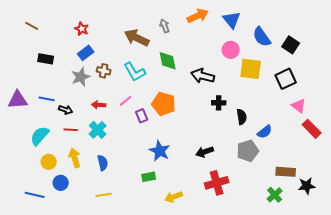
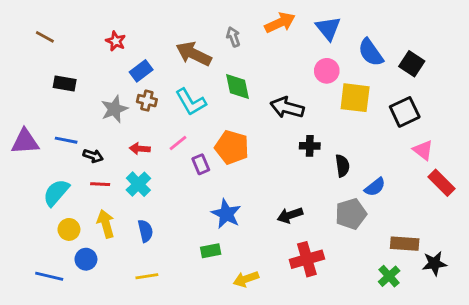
blue rectangle: (86, 53) -> (141, 71), moved

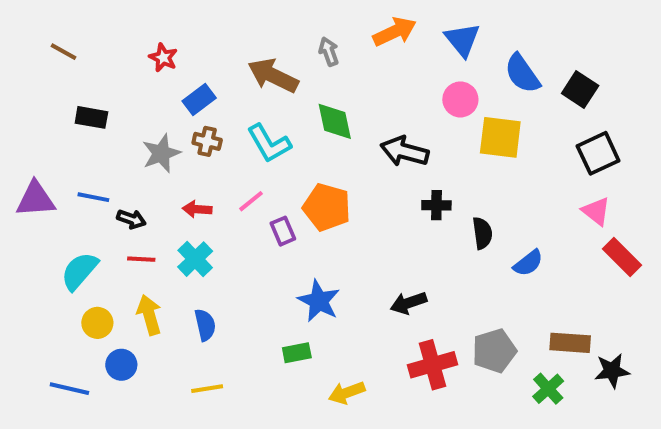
black square: (405, 112) -> (598, 153), moved
gray pentagon: (351, 214) -> (494, 351), moved

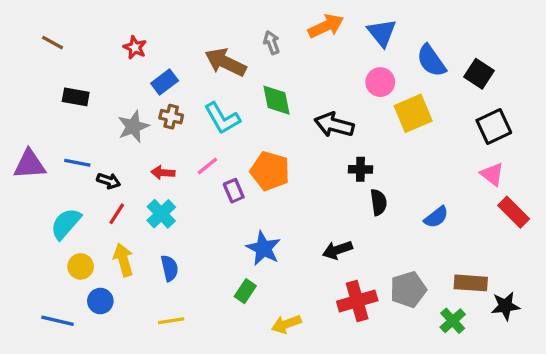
yellow square: (500, 137) -> (413, 113), turned -30
black semicircle: (482, 233) -> (379, 202), moved
red line: (141, 259) -> (117, 214), turned -60
green rectangle: (297, 353) -> (245, 291), turned -45

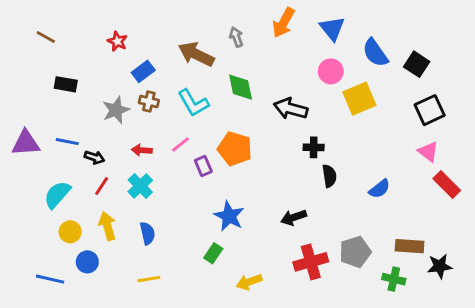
orange arrow: (326, 26) -> (284, 23), turned 144
green cross: (453, 321) -> (394, 279), turned -35

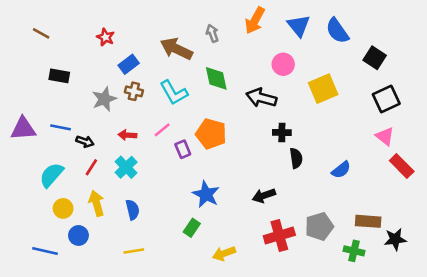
blue semicircle: (375, 53) -> (337, 31), moved
pink circle: (331, 71) -> (283, 64), moved

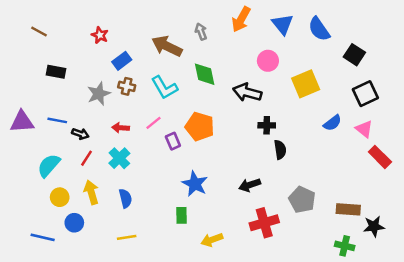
blue semicircle: (341, 170) -> (332, 123), moved
gray pentagon: (319, 226) -> (302, 200), moved, turned -30
green rectangle: (192, 228) -> (181, 215), turned -35
green cross: (354, 251) -> (345, 246), moved

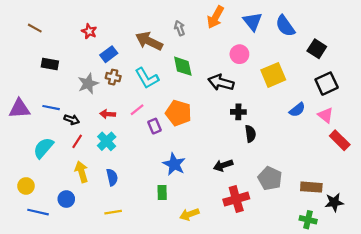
yellow circle: (60, 197) -> (26, 186), moved

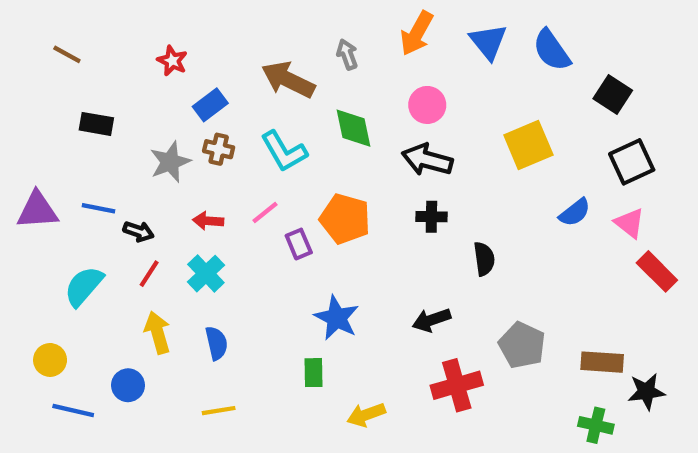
pink circle: (239, 54) -> (427, 105), moved
black cross: (238, 112) -> (431, 217), moved

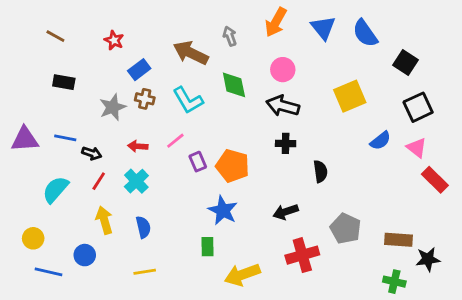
brown line: (67, 54) -> (55, 36), moved
orange pentagon: (345, 219) -> (233, 166), moved
yellow arrow: (366, 415) -> (242, 275), size x1.4

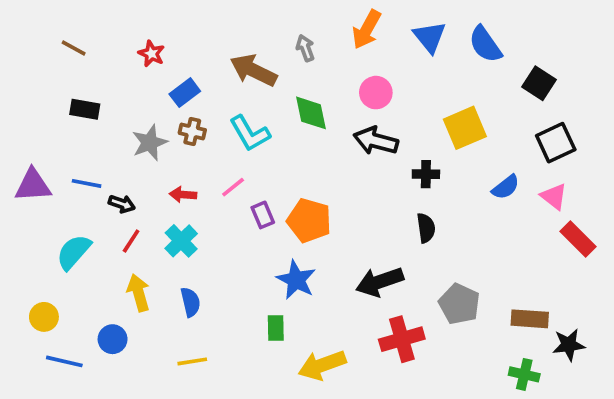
black cross: (286, 143) -> (426, 174), moved
black arrow: (286, 212) -> (380, 282), size x1.4

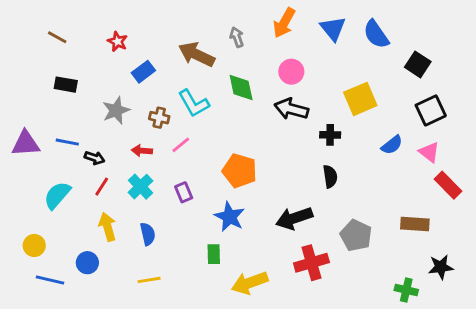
brown cross: (192, 132) -> (159, 118), moved
purple rectangle: (263, 215) -> (184, 192), moved
brown rectangle: (530, 319) -> (415, 224), moved

